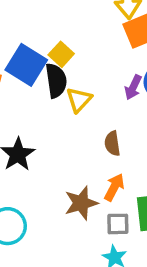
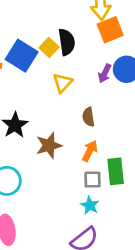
black semicircle: (56, 81) -> (67, 42), moved
brown star: (81, 203) -> (49, 146), moved

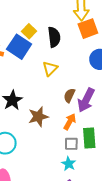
yellow square: (49, 47) -> (29, 31), moved
purple arrow: (105, 73) -> (86, 100), moved, size x1.6
brown semicircle: (88, 117) -> (69, 95), turned 32

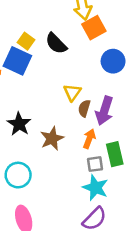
black semicircle: (54, 37) -> (56, 44), turned 150
yellow triangle: (50, 69) -> (72, 92), moved
cyan star: (69, 164) -> (95, 188), size x1.5

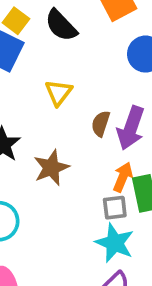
yellow triangle: (72, 92) -> (59, 93), moved
orange arrow: (89, 139) -> (123, 177), moved

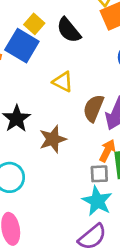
yellow triangle: (59, 93) -> (63, 82), turned -45
brown semicircle: (101, 124) -> (93, 108), size x1.4

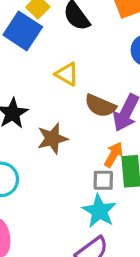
brown semicircle: (93, 108) -> (100, 106), turned -92

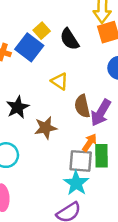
brown semicircle: (100, 106) -> (82, 106), turned 50
gray square: (103, 180) -> (81, 161), size x1.5

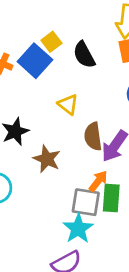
brown star: (46, 128) -> (47, 159), turned 30

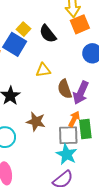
yellow triangle: (68, 104) -> (43, 70), turned -35
brown star: (47, 159) -> (36, 122), moved

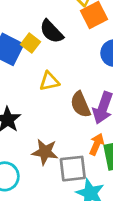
yellow square: (24, 29) -> (31, 43), moved
gray square: (68, 135) -> (73, 169), moved

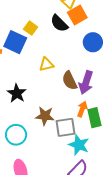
black semicircle: (52, 31) -> (59, 23), moved
yellow square: (31, 43) -> (31, 28), moved

